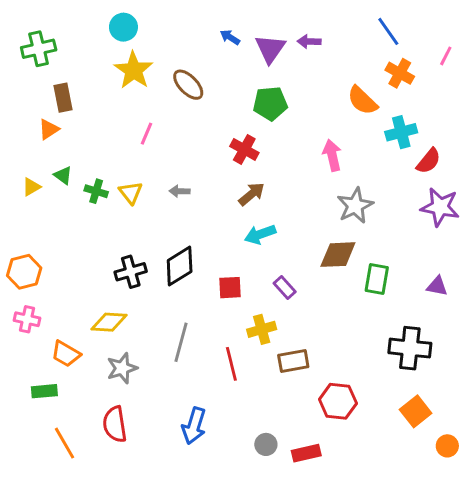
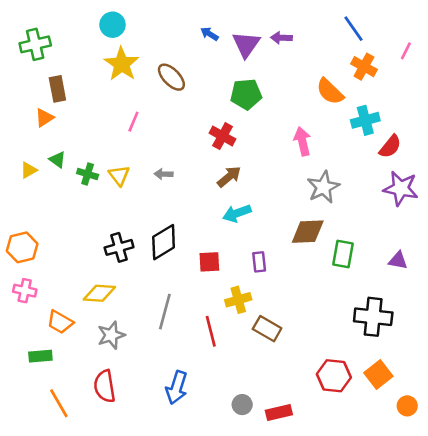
purple rectangle: (285, 288) -> (259, 262), turned 36
brown rectangle: (293, 361) -> (267, 329), turned 40
red hexagon: (338, 401) -> (334, 376), moved

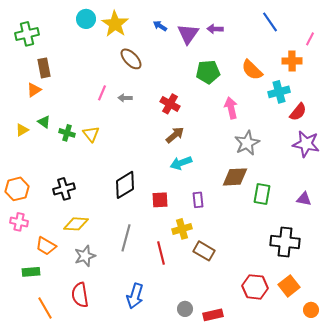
yellow star: (122, 64) -> (115, 24), moved
orange cross: (364, 67) -> (292, 61), moved, turned -30
green pentagon: (246, 94) -> (208, 72), moved
gray arrow: (164, 174) -> (125, 98), moved
black cross: (119, 247) -> (64, 189), moved

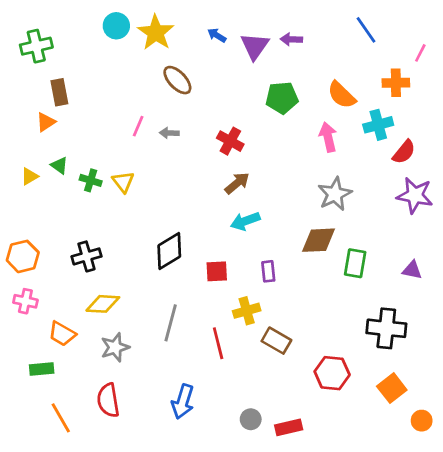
pink arrow: (231, 108) -> (328, 137), moved
red hexagon: (255, 287) -> (332, 373), moved

